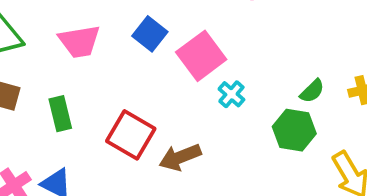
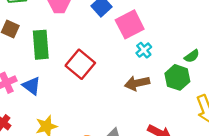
green rectangle: (60, 114) -> (41, 45), size x1.4
brown arrow: (180, 157) -> (137, 83), moved

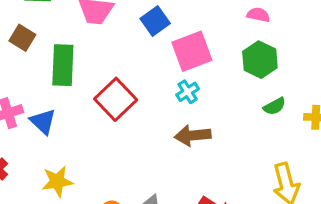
cyan cross: (144, 50) -> (188, 92), moved
green hexagon: (177, 77) -> (260, 60), moved

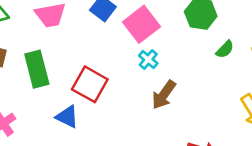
blue triangle: (43, 122) -> (67, 117), moved
brown arrow: (193, 135) -> (164, 95), turned -32

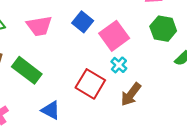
green rectangle: (37, 69) -> (27, 70), turned -40
red square: (90, 84) -> (90, 84), moved

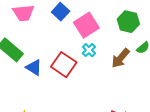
brown arrow: (131, 94) -> (121, 58), moved
blue triangle: (51, 110) -> (34, 67), moved

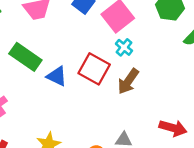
brown arrow: (121, 58) -> (128, 81), moved

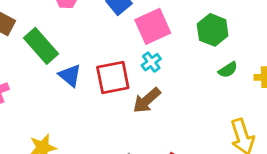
red square: (94, 69) -> (113, 78), turned 36

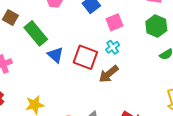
pink square: (153, 26) -> (115, 22), size x0.7
red square: (113, 78) -> (85, 57), turned 30

